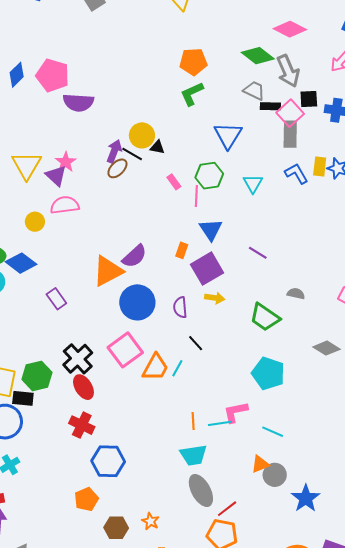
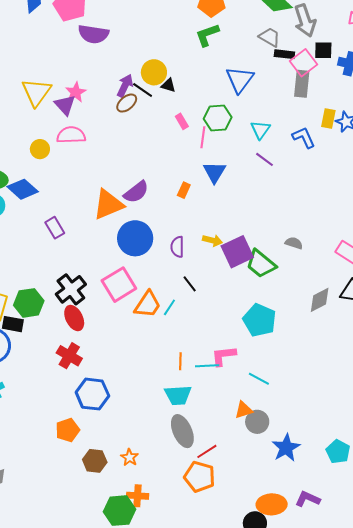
blue L-shape: (296, 174) -> (304, 137), moved
purple line: (258, 253) -> (265, 159), moved
purple square: (207, 269) -> (237, 252), moved
gray diamond: (326, 348) -> (320, 300), turned -64

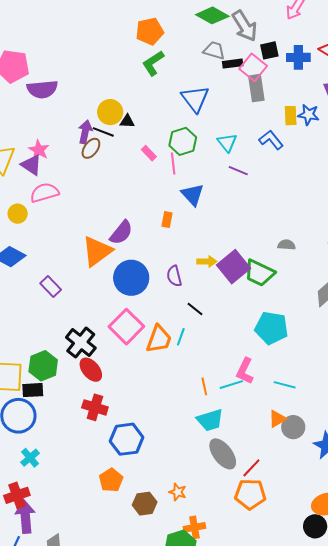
pink L-shape: (224, 356) -> (245, 371), turned -44

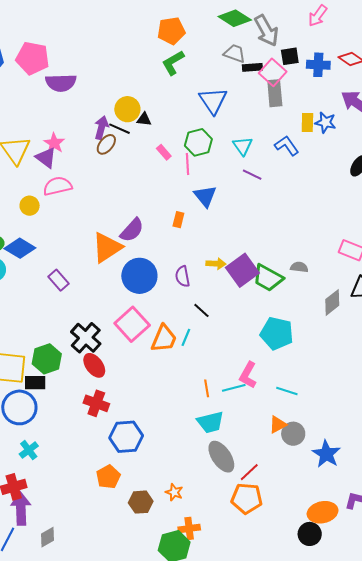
gray semicircle: (287, 245) -> (299, 267), moved

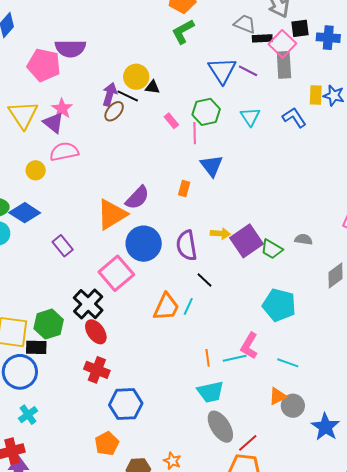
pink pentagon: (33, 58) -> (44, 65), moved
purple line: (252, 175) -> (248, 71), moved
purple semicircle: (183, 276) -> (187, 245), size x1.4
green trapezoid: (268, 278) -> (272, 249), size x0.7
pink square: (132, 324) -> (116, 273), moved

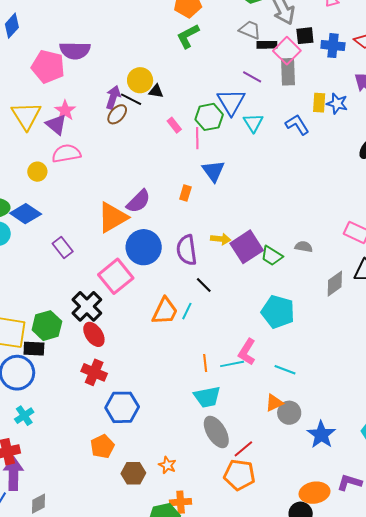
blue triangle: (222, 70) -> (231, 102), moved

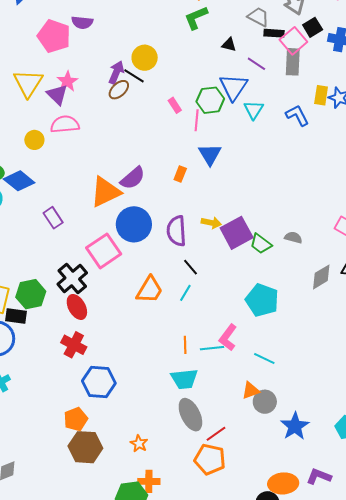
black square: (305, 36) -> (313, 27), turned -30
purple semicircle: (75, 50) -> (82, 22), size x0.7
black triangle: (156, 91) -> (229, 45), moved
cyan line: (187, 311) -> (185, 293), moved
brown hexagon: (133, 473) -> (85, 447), moved, size x1.4

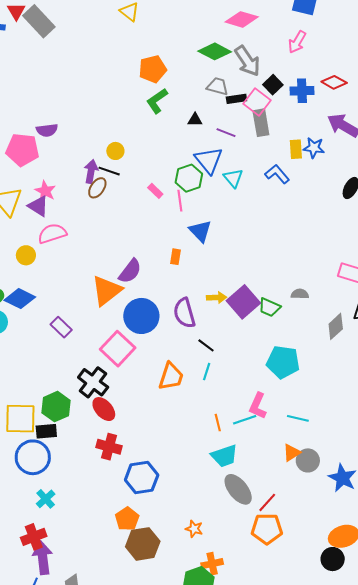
yellow circle: (145, 58) -> (115, 151), size x0.7

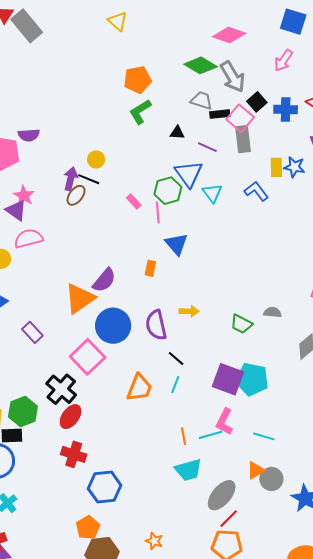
purple square: (243, 302) -> (228, 379), moved, turned -32
red ellipse: (104, 409) -> (71, 417), turned 75
gray ellipse: (238, 489) -> (222, 495), moved, turned 76

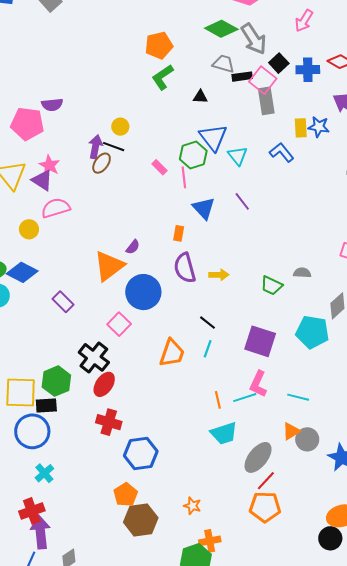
purple line: (207, 147) -> (242, 201), moved, turned 30
purple semicircle: (104, 280) -> (133, 247), size x0.6
purple semicircle: (156, 325) -> (185, 268), moved
pink square: (88, 357) -> (119, 324), size x0.7
cyan pentagon: (252, 379) -> (312, 332), moved

